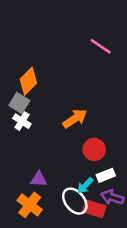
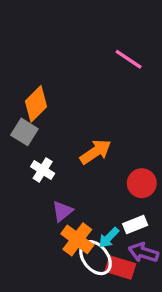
white cross: (22, 121) -> (43, 170), moved
red circle: (94, 149) -> (142, 183), moved
purple triangle: (39, 179) -> (62, 211), moved, turned -42
orange cross: (30, 205) -> (77, 239), moved

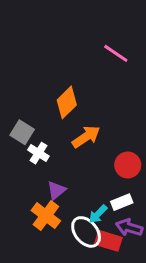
orange diamond: (36, 104) -> (67, 102), moved
gray square: (24, 132) -> (22, 132), moved
orange cross: (77, 239) -> (46, 216), moved

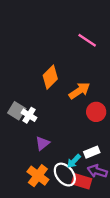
gray square: (22, 132) -> (17, 111), moved
orange arrow: (86, 137) -> (79, 91), moved
red circle: (128, 165) -> (96, 112), moved
orange cross: (46, 216) -> (38, 176), moved

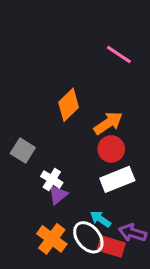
red circle: (96, 112) -> (111, 149), moved
white cross: (29, 115) -> (52, 179), moved
white rectangle: (92, 152) -> (117, 179), moved, size x1.5
cyan arrow: (74, 161) -> (101, 219), turned 80

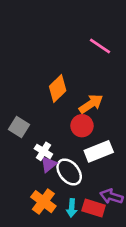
red circle: (111, 149) -> (82, 126), moved
cyan arrow: (101, 219) -> (72, 208), moved, turned -120
white ellipse: (88, 237) -> (69, 172), moved

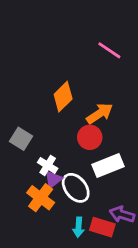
orange cross: (43, 202) -> (41, 198), moved

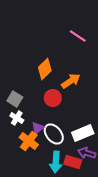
red circle: (90, 137) -> (53, 98), moved
white cross: (48, 165) -> (17, 118), moved
white rectangle: (108, 165) -> (83, 133), moved
cyan arrow: (79, 227) -> (56, 162), size x1.5

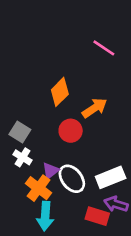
cyan arrow: (56, 162) -> (45, 216), moved

